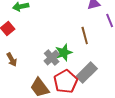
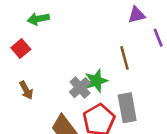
gray rectangle: (87, 73) -> (127, 108), turned -55

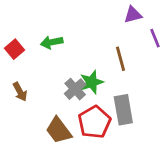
green arrow: (38, 19) -> (52, 42), moved

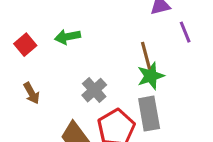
green star: (92, 82) -> (151, 76), moved

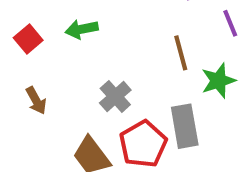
green star: (151, 76) -> (218, 81), moved

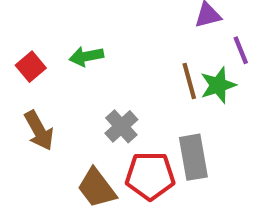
green star: (218, 81) -> (218, 85), moved
brown arrow: (36, 100) -> (39, 130), size x1.4
red pentagon: (143, 144) -> (150, 176), turned 30

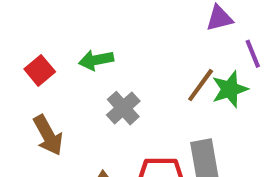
brown line: (189, 81) -> (201, 85), turned 51
gray cross: (121, 126) -> (123, 108), moved

